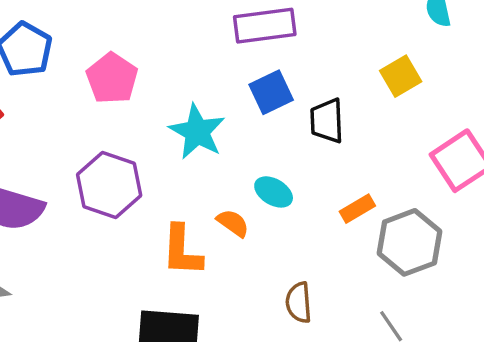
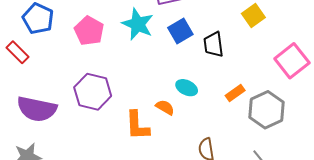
cyan star: (197, 132) -> (138, 24), moved

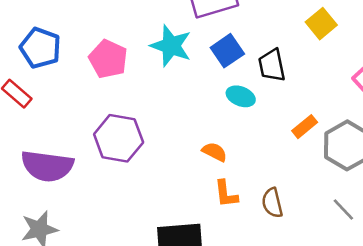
cyan ellipse: (187, 88) -> (241, 96), moved
orange L-shape: (137, 125) -> (226, 194), moved, size x0.7

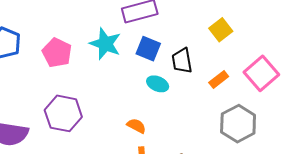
blue square: (227, 51) -> (148, 49), turned -35
orange rectangle: (305, 127) -> (219, 80), moved

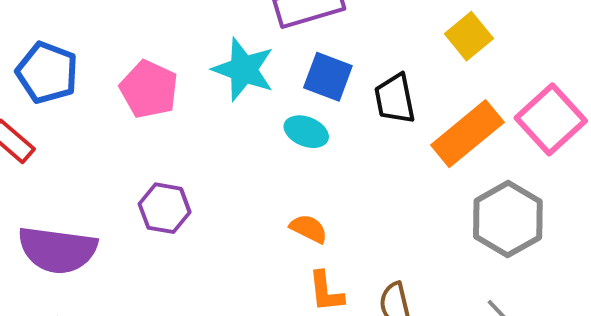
orange rectangle: (219, 80) -> (467, 134), size x1.8
cyan ellipse: (158, 84) -> (306, 132), moved
purple hexagon: (63, 113) -> (165, 208), size x0.7

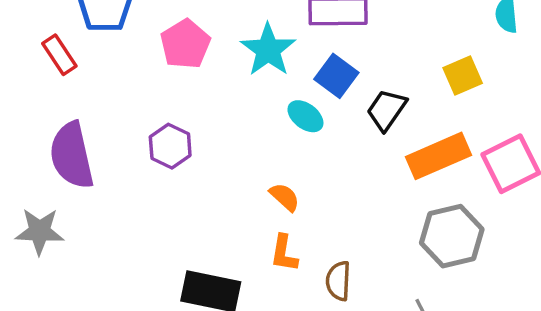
black trapezoid: (395, 99) -> (386, 110), turned 30
purple semicircle: (57, 250) -> (72, 155), turned 54

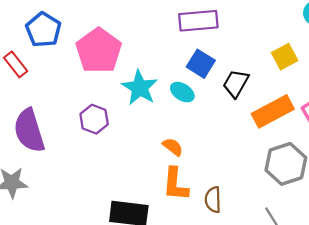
pink pentagon: (185, 44) -> (99, 51), size x1.4
cyan star: (268, 50) -> (140, 88), moved
orange L-shape: (284, 253) -> (175, 184), size x1.4

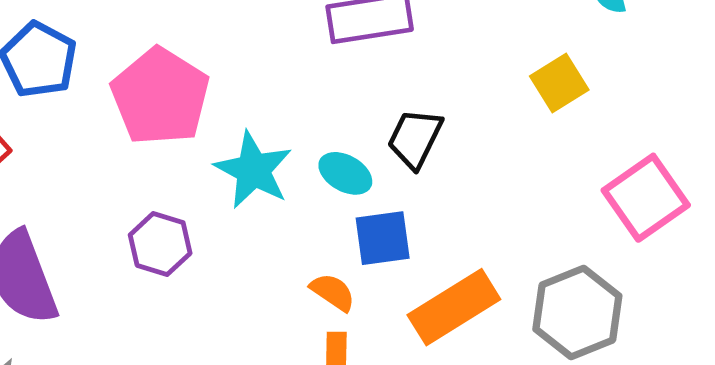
blue square: (201, 64) -> (383, 238), moved, turned -36
black trapezoid: (236, 83) -> (415, 138), moved
orange rectangle: (273, 111) -> (454, 307), moved

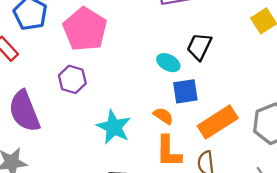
cyan star: (253, 170) -> (114, 127), moved
purple hexagon: (160, 244) -> (72, 79), moved

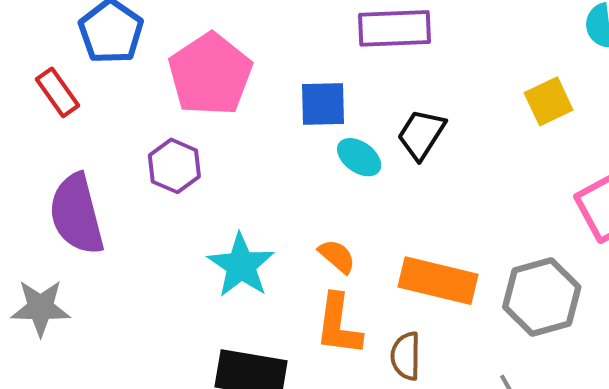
blue square: (185, 91) -> (323, 104), moved
orange rectangle: (218, 122) -> (438, 281), turned 39

